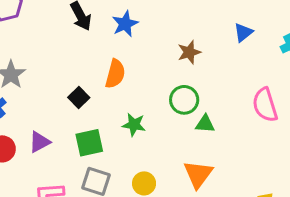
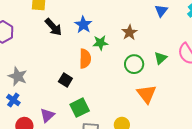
green triangle: (205, 124) -> (161, 58), moved, turned -32
green star: (134, 125) -> (100, 43), moved
orange triangle: (198, 174) -> (147, 94), moved

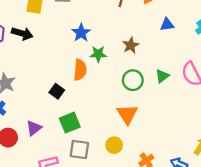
blue triangle: (161, 11) -> (167, 25), turned 40
black arrow: (53, 27) -> (22, 33), moved, turned -36
orange triangle: (147, 94) -> (127, 114), moved

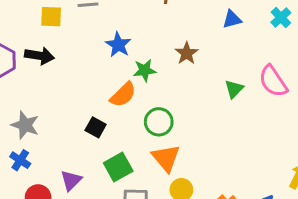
orange semicircle: (80, 70) -> (123, 95), turned 48
green circle: (133, 80) -> (159, 122), moved
orange triangle: (127, 114) -> (166, 158), moved

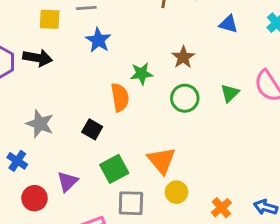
blue triangle: (232, 19) -> (228, 24), turned 30
blue star: (118, 45) -> (98, 40), moved
orange semicircle: (123, 95) -> (120, 97), turned -56
green circle: (159, 122) -> (185, 98), moved
gray star: (25, 125) -> (40, 124), moved

